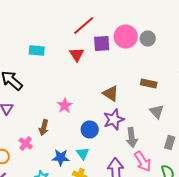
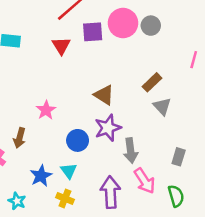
brown rectangle: (149, 84) -> (152, 82), turned -56
gray triangle: (157, 112) -> (162, 106), moved
blue star: (61, 158) -> (41, 176), turned -30

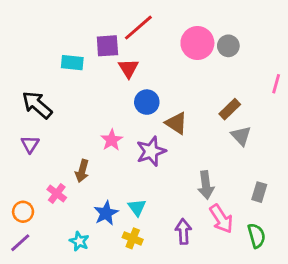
purple square: (93, 32) -> (107, 46), moved
purple star: (108, 128) -> (151, 151), moved
blue circle: (78, 140) -> (147, 102), moved
purple arrow: (110, 192) -> (183, 231), size x0.7

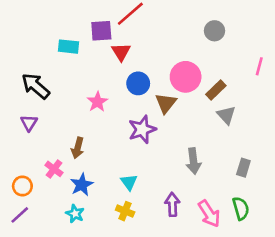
pink circle: (197, 43) -> (186, 77), moved
brown triangle: (176, 123) -> (166, 103), turned 35
pink star: (112, 140) -> (97, 102), moved
blue star: (106, 213) -> (82, 185), moved
pink arrow: (221, 219) -> (209, 214), moved

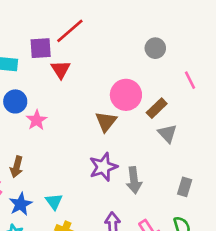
pink line: (259, 66) -> (190, 80), moved, turned -42
blue circle: (138, 83) -> (15, 101), moved
purple star: (142, 129) -> (103, 167), moved
cyan triangle: (129, 182) -> (54, 202), moved

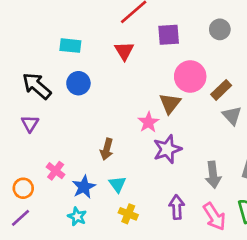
purple square: (41, 48) -> (169, 35), moved
pink star: (37, 120) -> (148, 122), moved
brown arrow: (17, 167) -> (107, 149), moved
gray arrow: (134, 180) -> (213, 175), moved

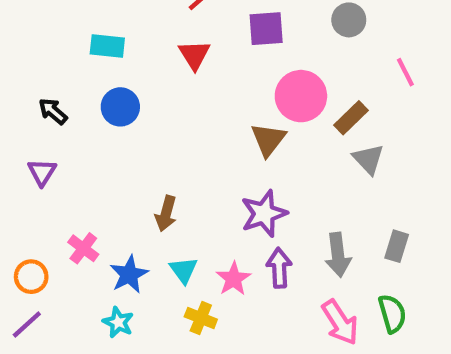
black arrow: (37, 86) -> (53, 111), size x0.6
pink star: (148, 122) -> (233, 279), moved
purple arrow: (177, 207) -> (279, 268), moved

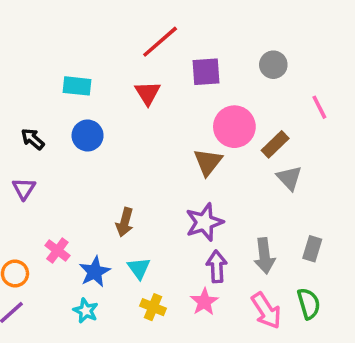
pink star: (233, 279) -> (204, 302), moved

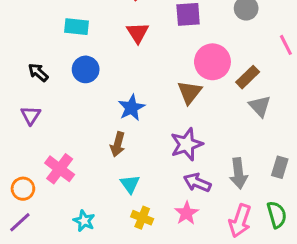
pink cross: (57, 251) -> (60, 169), size x1.4
purple arrow: (217, 266) -> (197, 183), turned -64
blue star: (95, 272) -> (131, 108), moved
pink arrow: (266, 311) -> (240, 221), turned 52

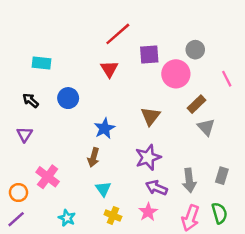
cyan rectangle: (76, 27) -> (41, 63), moved
pink circle: (212, 62) -> (176, 74), moved

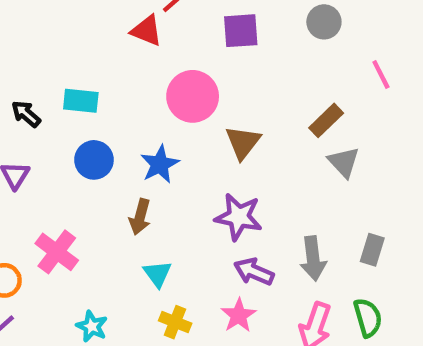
cyan rectangle: (41, 63) -> (81, 101), moved
red triangle: (109, 69) -> (147, 31), moved, turned -36
pink circle: (176, 74) -> (193, 96), moved
blue circle: (68, 98) -> (94, 160), moved
purple star: (148, 157) -> (239, 217), turned 30

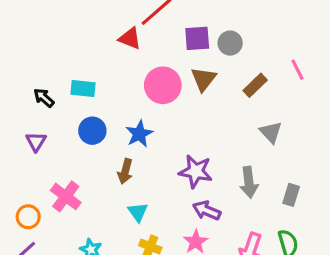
gray circle: (324, 22) -> (230, 43), moved
brown rectangle: (326, 120) -> (255, 85), moved
brown triangle: (243, 142) -> (203, 79), moved
gray arrow: (313, 258) -> (249, 182), moved

